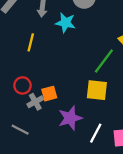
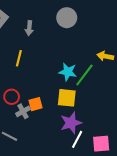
cyan star: (66, 23) -> (68, 72), moved
yellow square: (97, 90) -> (67, 98), moved
purple star: (70, 118) -> (71, 123), moved

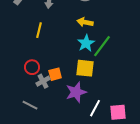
yellow arrow: (105, 56) -> (85, 22), moved
cyan star: (68, 72) -> (86, 43), turned 30
purple star: (71, 123) -> (76, 92), moved

